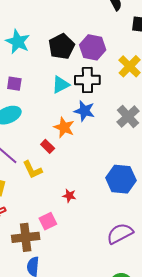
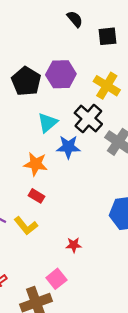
black cross: (87, 80) -> (88, 119), moved, turned -35
cyan triangle: (61, 85) -> (47, 123), moved
orange star: (64, 127) -> (36, 164), moved

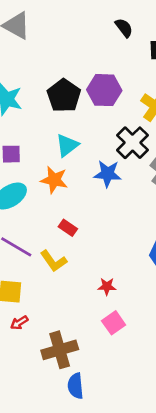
cyan triangle: (47, 123) -> (67, 145), moved
orange star: (36, 164) -> (54, 180), moved
pink square: (56, 279) -> (114, 323), moved

